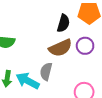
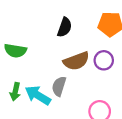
black semicircle: (63, 23) -> (65, 27), moved

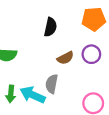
brown semicircle: (76, 61) -> (65, 58), size x0.7

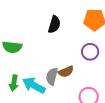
brown semicircle: (65, 58) -> (66, 72), moved

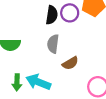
purple circle: (90, 52) -> (70, 13), moved
gray semicircle: (52, 76) -> (53, 44), moved

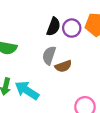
brown semicircle: (70, 63) -> (63, 66), moved

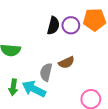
gray semicircle: (49, 55) -> (46, 72), moved

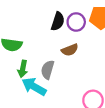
brown semicircle: (66, 62) -> (70, 50), moved
green arrow: (13, 87) -> (23, 69), moved

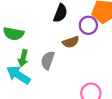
purple circle: (76, 22) -> (88, 25), moved
cyan arrow: (34, 87) -> (18, 75), moved

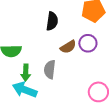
purple circle: (88, 25) -> (88, 43), moved

